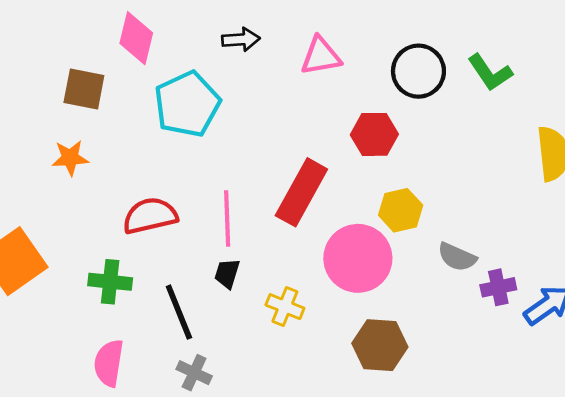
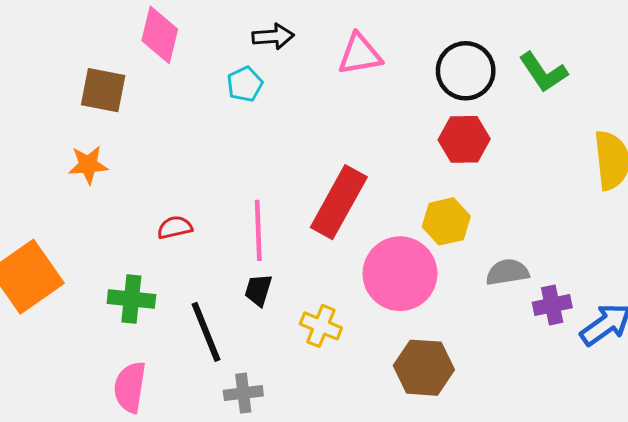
cyan pentagon: (187, 104) -> (245, 84), moved, size x0.5
red hexagon: (374, 134) -> (464, 139), moved
red semicircle: (150, 216) -> (175, 227), size x0.6
gray semicircle: (457, 257) -> (507, 272), turned 147
gray cross: (194, 373) -> (243, 393), moved, turned -32

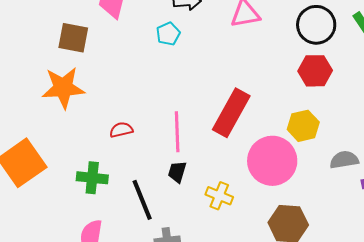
orange star: (88, 165) -> (63, 88), size x1.6

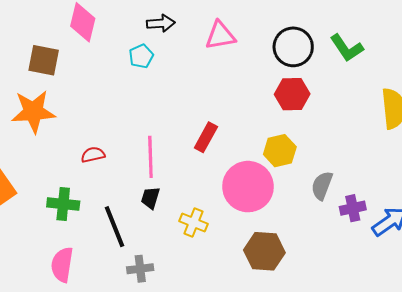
red rectangle: (231, 113) -> (206, 137), size x0.6
gray semicircle: (344, 160) -> (322, 186), turned -60

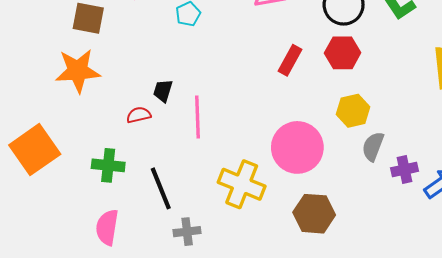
red rectangle: (206, 137) -> (290, 60), moved
yellow hexagon: (280, 151) -> (353, 111), moved
black trapezoid: (150, 198) -> (163, 91), moved
yellow cross: (194, 223) -> (242, 184), size x1.6

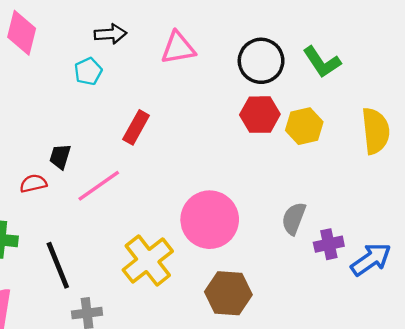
red rectangle: (290, 60) -> (136, 127), moved
yellow hexagon: (353, 111) -> (304, 126), moved
pink line: (198, 117) -> (99, 186), turned 57
yellow cross: (242, 184) -> (148, 261), turned 30

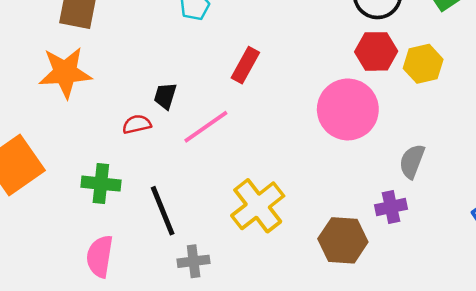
pink circle: (210, 220) -> (348, 109), moved
purple cross: (329, 244) -> (391, 207), moved

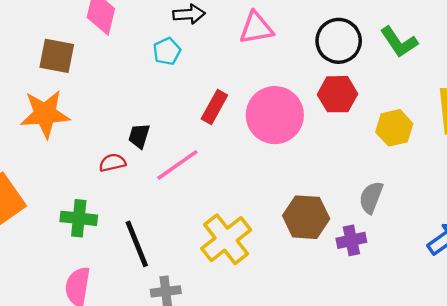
yellow hexagon: (423, 64) -> (394, 128), moved
pink circle: (348, 109) -> (275, 115), moved
brown hexagon: (343, 240) -> (306, 217), moved

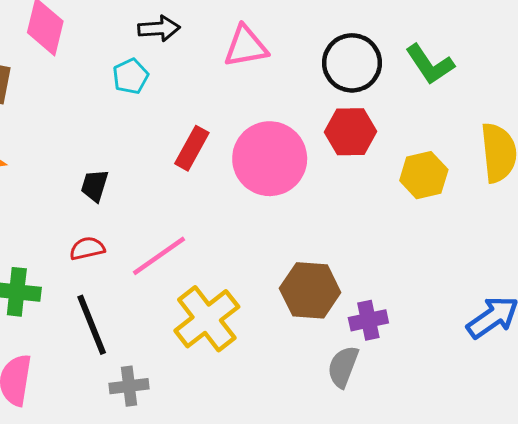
red semicircle: (112, 163) -> (87, 248), moved
pink line: (177, 165) -> (159, 256), moved
gray semicircle: (371, 197) -> (343, 367), moved

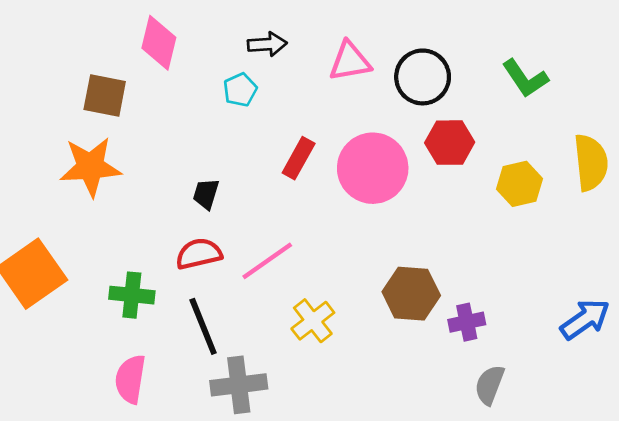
black circle: (352, 63) -> (423, 77), moved
red semicircle: (87, 248) -> (199, 254), size x1.4
yellow cross: (207, 319) -> (313, 321), size x0.7
gray semicircle: (343, 367) -> (490, 385), moved
gray cross: (129, 386) -> (239, 385), size x1.5

